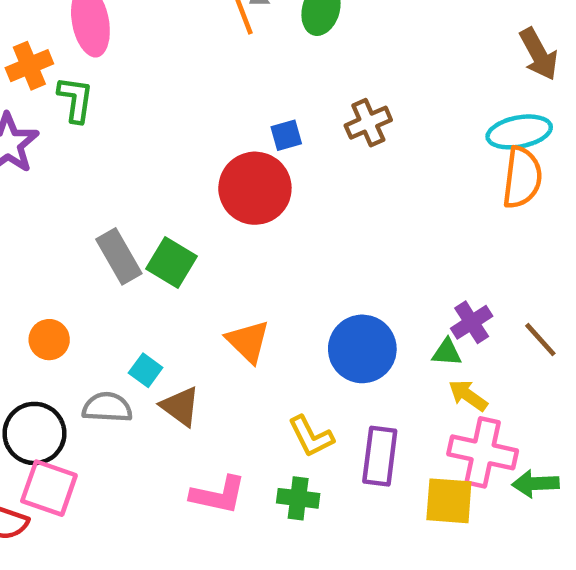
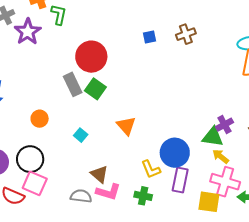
red circle: (255, 188) -> (91, 57), moved
blue circle: (362, 349) -> (175, 153), moved
green triangle: (447, 352) -> (213, 137), size x1.6
brown triangle: (180, 406) -> (99, 174), moved
gray semicircle: (107, 407) -> (81, 196), moved

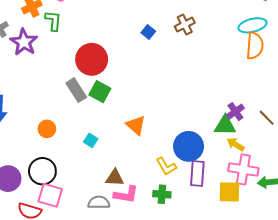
blue square: (150, 37) -> (148, 32), turned -32
brown triangle: (99, 174) -> (115, 178), turned -30

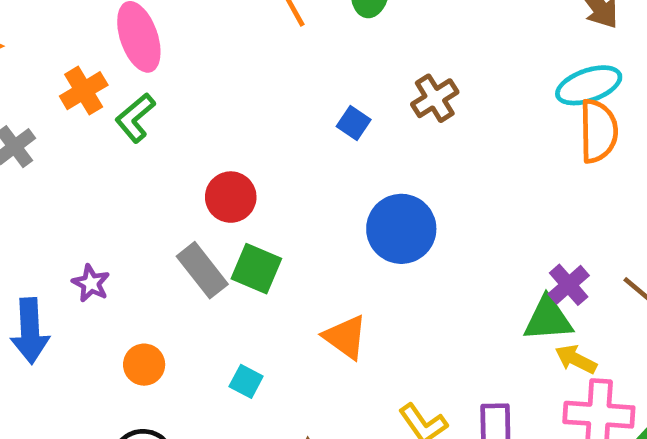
green L-shape: (53, 21) -> (135, 118), turned -130
purple star: (24, 42) -> (91, 283), moved, size x0.6
red circle: (92, 59) -> (231, 197), size x0.7
blue circle: (189, 146) -> (401, 229), moved

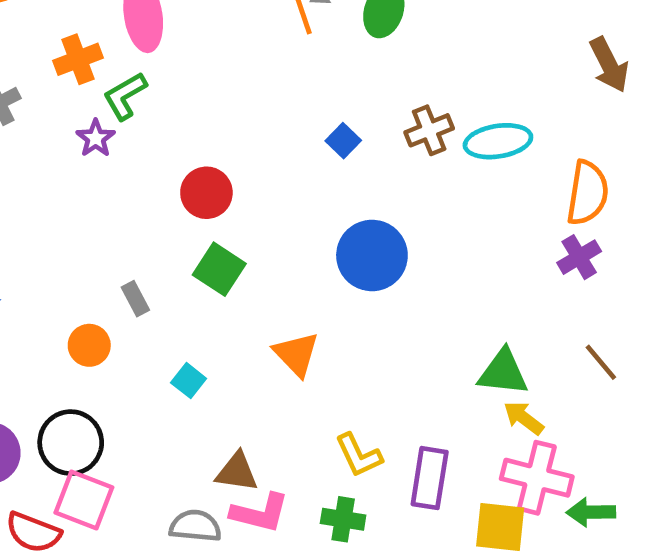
cyan ellipse: (589, 85) -> (498, 141), moved
gray rectangle: (202, 270) -> (135, 299), moved, size x0.6
purple star: (91, 283) -> (96, 138), moved
purple cross: (569, 285) -> (579, 257), moved

